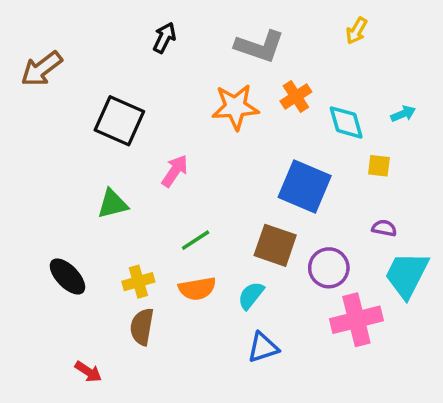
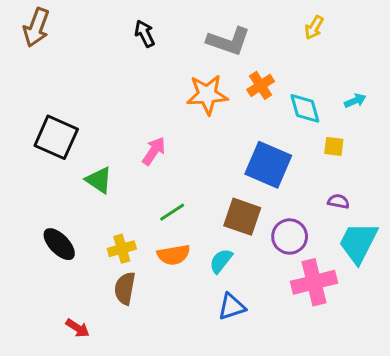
black arrow: (164, 38) -> (145, 34), turned -52
brown arrow: (42, 69) -> (36, 27), moved, turned -33
black square: (119, 121) -> (56, 137), moved
green triangle: (112, 204) -> (99, 180), turned 48

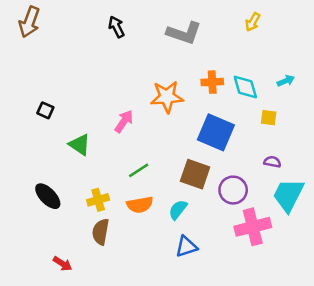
orange cross: (261, 85) -> (212, 82), moved, turned 30
orange star: (207, 95) -> (167, 97), moved
black square: (56, 137) -> (45, 110), size x0.5

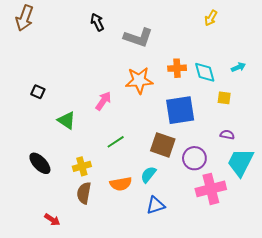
gray L-shape: (184, 33) -> (138, 37), moved
blue square: (216, 132) -> (180, 110), turned -32
orange semicircle: (140, 205) -> (121, 184), moved

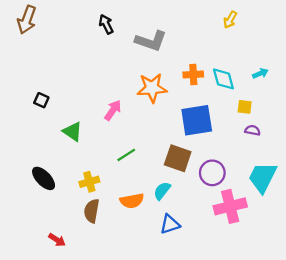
purple semicircle: (227, 135) -> (253, 130), moved

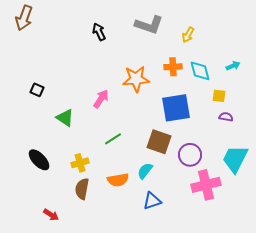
yellow arrow: (230, 20) -> (188, 35), moved
black arrow: (106, 24) -> (99, 32), moved
gray L-shape: (151, 41) -> (149, 25), moved

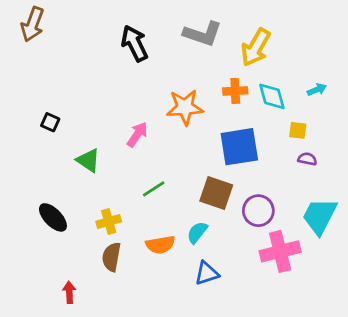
black arrow: (99, 32) -> (135, 43), size x1.5
yellow arrow: (188, 35) -> (256, 47), size x1.8
red arrow: (51, 215) -> (69, 292), turned -126

